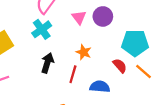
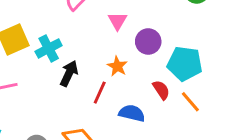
purple circle: (103, 16) -> (148, 41), moved
cyan cross: (42, 29) -> (49, 48), moved

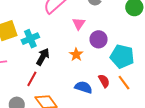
red semicircle: (161, 90) -> (104, 81), moved
red line: (100, 93) -> (32, 79), moved

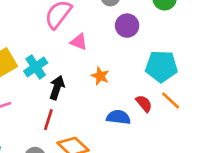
pink triangle: (79, 24) -> (79, 42), moved, turned -32
purple circle: (99, 39) -> (127, 26), moved

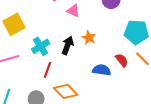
cyan cross: (36, 67) -> (41, 46), moved
black arrow: (57, 88) -> (68, 45), moved

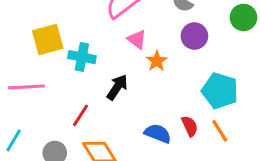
orange star: (89, 38) -> (157, 61), moved
cyan cross: (41, 46) -> (82, 57), moved, turned 30

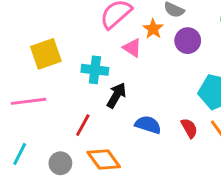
cyan cross: (82, 57) -> (95, 70), moved
orange star: (157, 61) -> (153, 29), moved
blue semicircle: (158, 133) -> (148, 125), moved

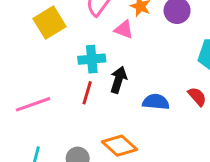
yellow square: (46, 54) -> (49, 23), moved
red line: (83, 125) -> (87, 93), moved

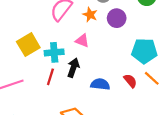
yellow square: (49, 23) -> (28, 45), moved
pink triangle: (124, 29) -> (82, 41), moved

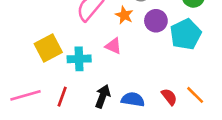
cyan pentagon: (144, 51) -> (186, 34), moved, turned -30
black arrow: (73, 68) -> (103, 96), moved
red line: (50, 77) -> (62, 97), moved

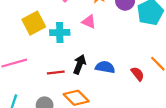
red line: (62, 97) -> (56, 73), moved, turned 63
red semicircle: (169, 97) -> (138, 74), moved

